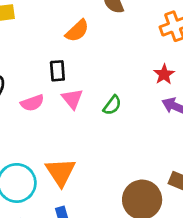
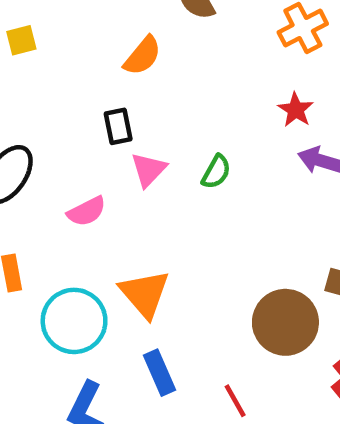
pink triangle: (72, 99) -> (148, 170), turned 30
pink semicircle: (32, 103) -> (87, 211), moved

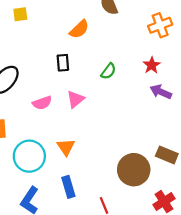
pink triangle: (148, 170) -> (75, 99), moved
green semicircle: (216, 172) -> (108, 71), moved
orange triangle: (145, 294) -> (66, 147), size x0.7

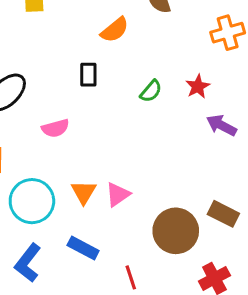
red star: (152, 65) -> (198, 87), moved
pink triangle: (75, 99) -> (118, 194), moved
blue rectangle: (68, 187) -> (83, 248), turned -50

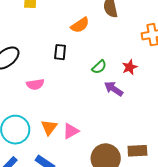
purple arrow: (222, 125) -> (114, 89), moved
brown rectangle: (223, 214) -> (137, 151), turned -36

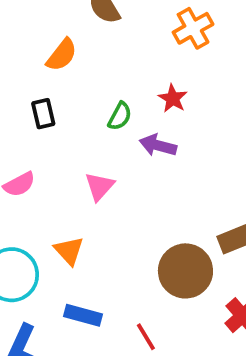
pink triangle: (71, 131) -> (99, 186), moved

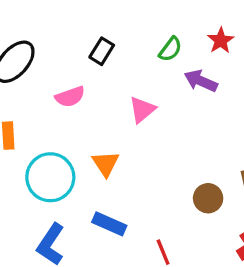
black rectangle: (43, 114) -> (102, 51), moved, turned 36
brown circle: (185, 271) -> (208, 198), size x0.6

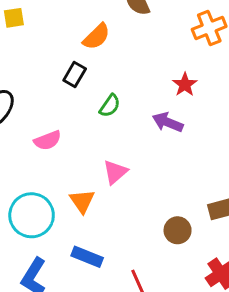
green semicircle: (170, 49) -> (110, 106), moved
black rectangle: (102, 51) -> (75, 74), moved
pink triangle: (142, 110) -> (115, 172), moved

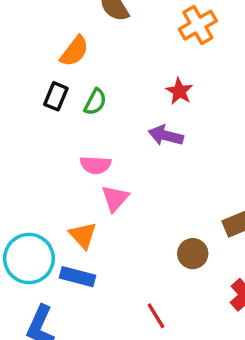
green semicircle: (110, 106) -> (95, 102), moved
pink semicircle: (48, 140) -> (95, 165), moved, turned 32
blue rectangle: (87, 257) -> (78, 277), moved

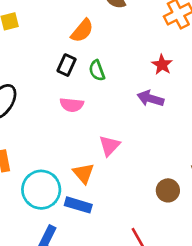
green semicircle: (95, 102) -> (97, 70), turned 130
pink semicircle: (95, 165) -> (72, 105), moved

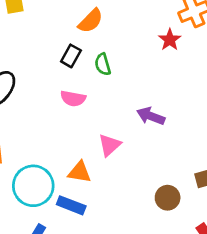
red star: (162, 65) -> (170, 40), moved
purple arrow: (150, 98) -> (151, 116), moved
orange triangle: (83, 173) -> (80, 172), turned -45

